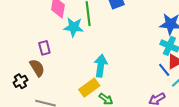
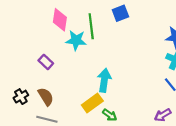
purple rectangle: (44, 48) -> (46, 62), turned -32
brown semicircle: (37, 68) -> (46, 97), moved

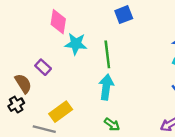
green line: (91, 26) -> (107, 54), moved
brown semicircle: (46, 97) -> (23, 84), moved
yellow rectangle: (92, 103) -> (61, 112), moved

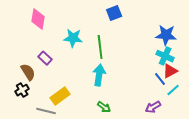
pink diamond: (58, 22) -> (38, 19), moved

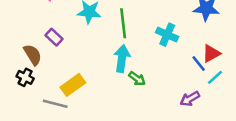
cyan cross: (165, 56) -> (167, 35), moved
black cross: (22, 90) -> (25, 77), turned -32
green arrow: (104, 107) -> (137, 79), moved

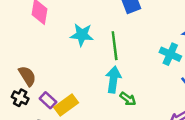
cyan cross: (167, 35) -> (170, 54), moved
purple rectangle: (54, 37) -> (48, 100), moved

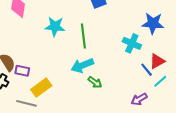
cyan arrow: (113, 80) -> (82, 65), turned -120
purple rectangle: (48, 100) -> (22, 71), moved, turned -32

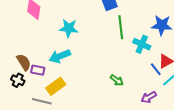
green line: (83, 36) -> (121, 27), moved
cyan arrow: (82, 65) -> (60, 56), moved
green arrow: (95, 82) -> (117, 80), moved

